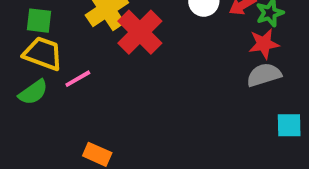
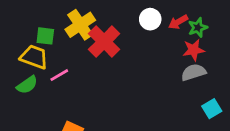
green square: (39, 21) -> (45, 36), moved
cyan square: (289, 125) -> (212, 109), turned -30

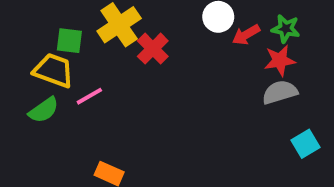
red arrow: (178, 22) -> (246, 35), moved
green star: (198, 28) -> (286, 29), turned 30
red cross: (104, 42) -> (153, 49), size x0.7

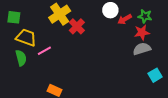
green square: (69, 41) -> (14, 17), moved
green semicircle: (44, 110) -> (21, 58), turned -70

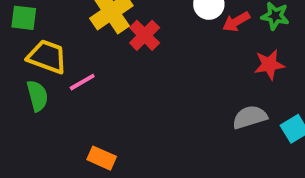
red star: (142, 32) -> (269, 65), moved
gray semicircle: (142, 49) -> (250, 117), moved

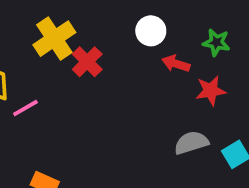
red arrow: (236, 22) -> (176, 64), moved, turned 48

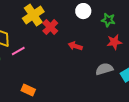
green star: (216, 42) -> (108, 20), moved
red arrow: (176, 64) -> (75, 46), moved

